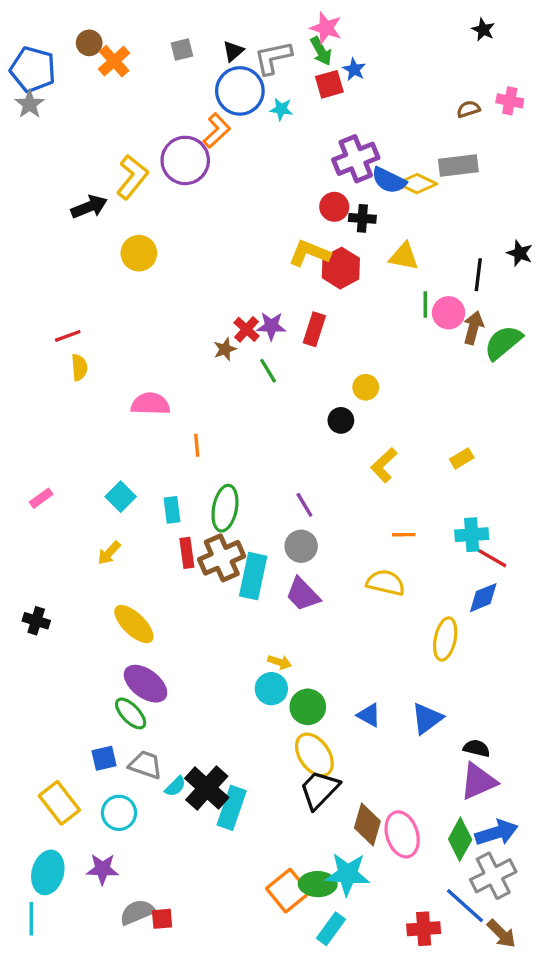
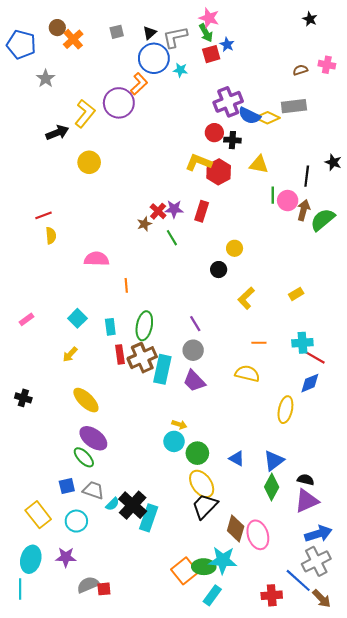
gray star: (30, 104) -> (46, 78), moved
green diamond: (460, 839) -> (272, 487), moved

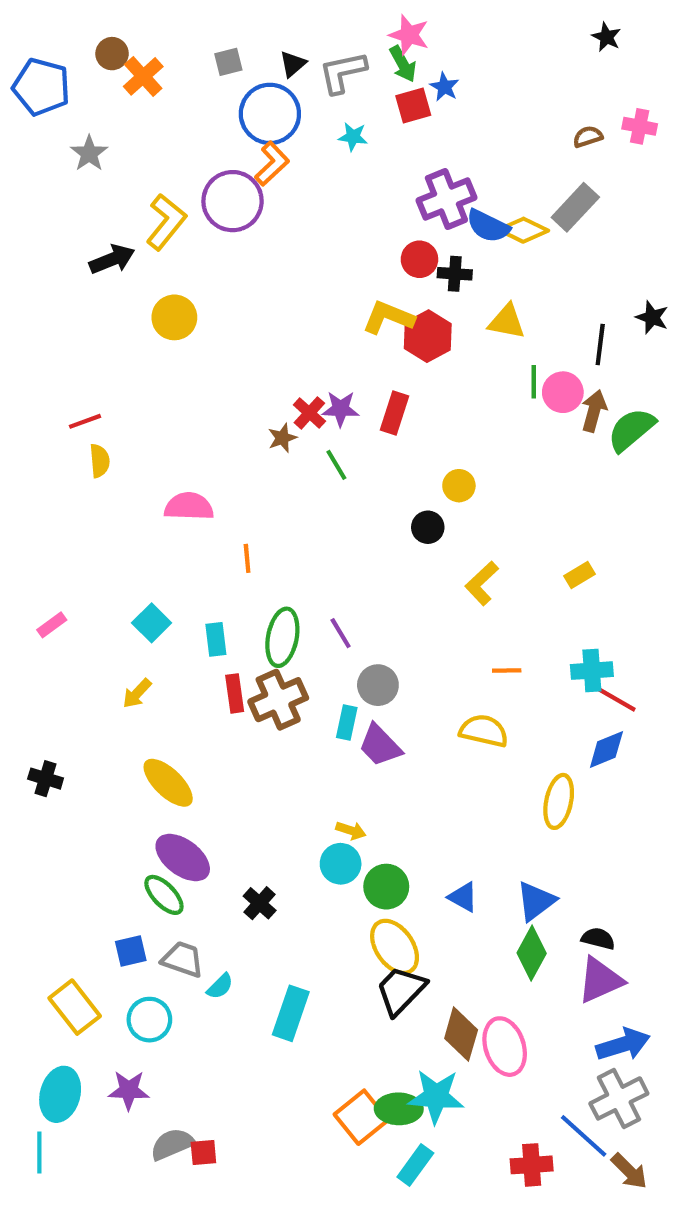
blue circle: (154, 58) -> (270, 114), moved
gray rectangle: (294, 106) -> (575, 207), turned -40
purple line: (195, 324) -> (341, 633), moved
cyan rectangle: (162, 369) -> (347, 722), moved, size x0.6
black cross: (133, 505) -> (260, 903), moved, size x0.6

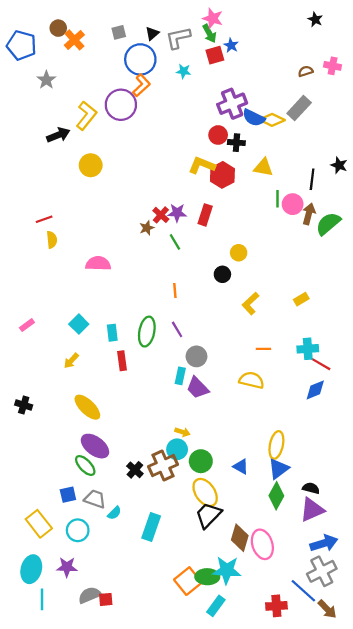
orange line: (247, 558) -> (175, 291), moved
brown cross: (278, 700) -> (163, 465), moved
yellow ellipse: (559, 801) -> (276, 445), moved
cyan line: (39, 1152) -> (42, 599), moved

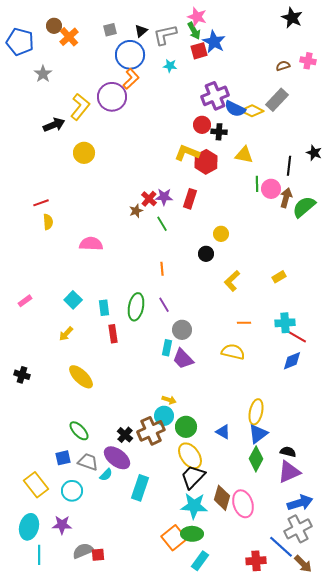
black star: (315, 19) -> (292, 18), size x1.5
blue star: (231, 45) -> (214, 42), size x1.6
purple ellipse: (95, 446) -> (117, 458), moved
cyan star: (227, 570) -> (194, 506), moved

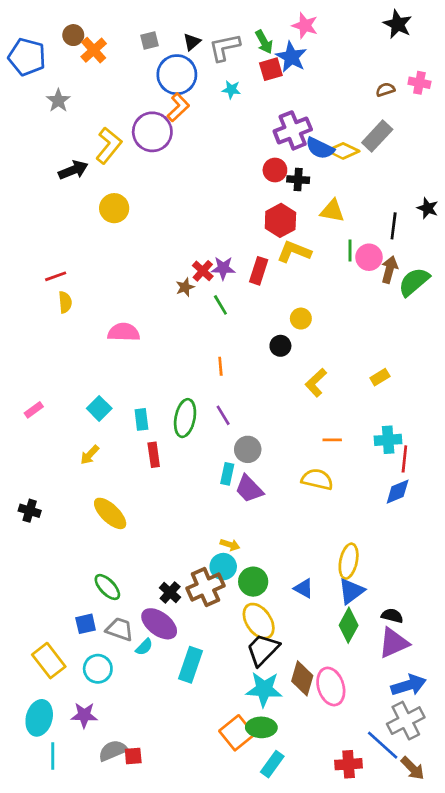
pink star: (197, 17) -> (305, 26), moved
yellow L-shape: (187, 153) -> (294, 252), moved
red line: (297, 337) -> (404, 459), turned 66

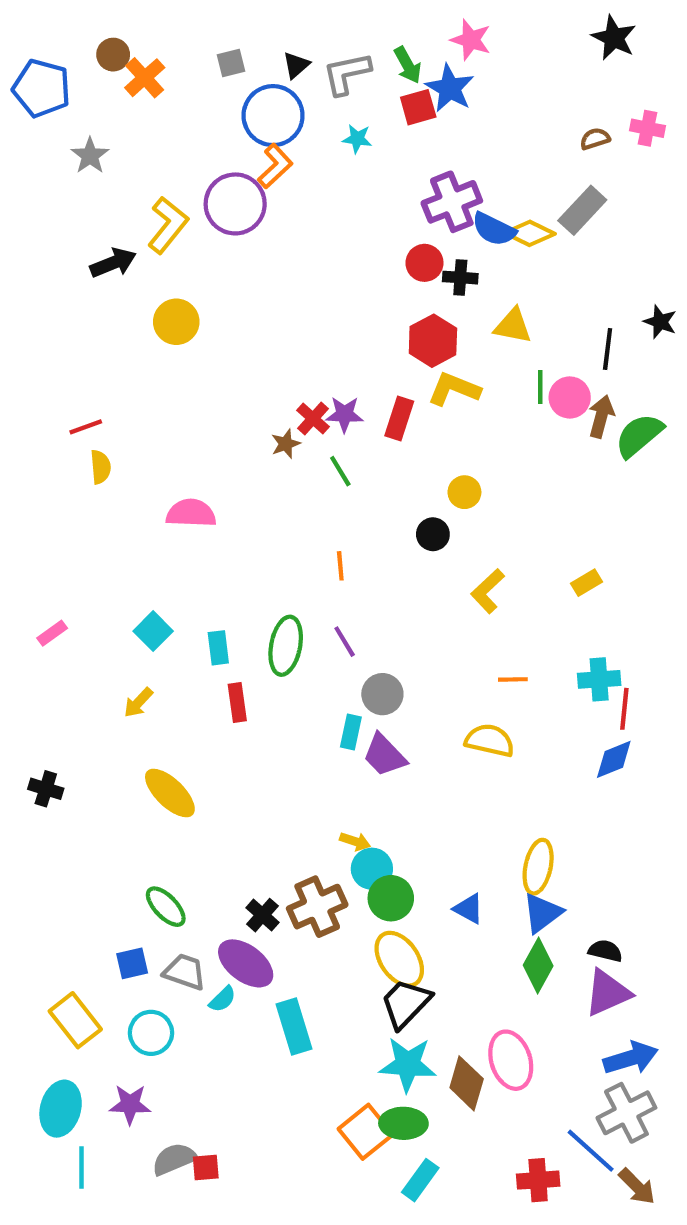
cyan circle: (223, 567) -> (372, 869), moved
cyan rectangle: (190, 665) -> (294, 1027), turned -36
brown diamond: (302, 678) -> (467, 1083), moved

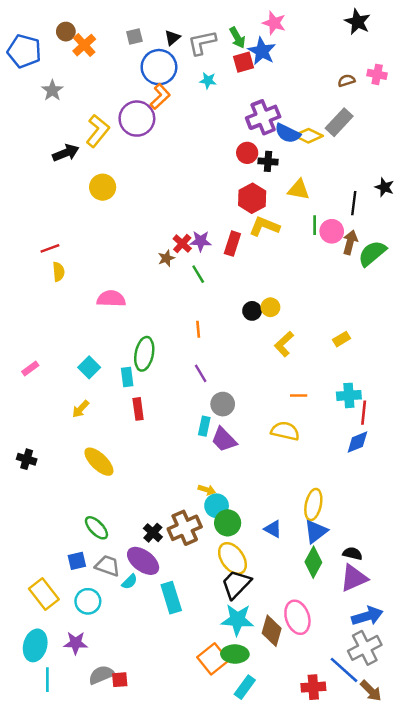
yellow circle: (464, 492) -> (270, 307), moved
green ellipse: (286, 646) -> (144, 354), moved

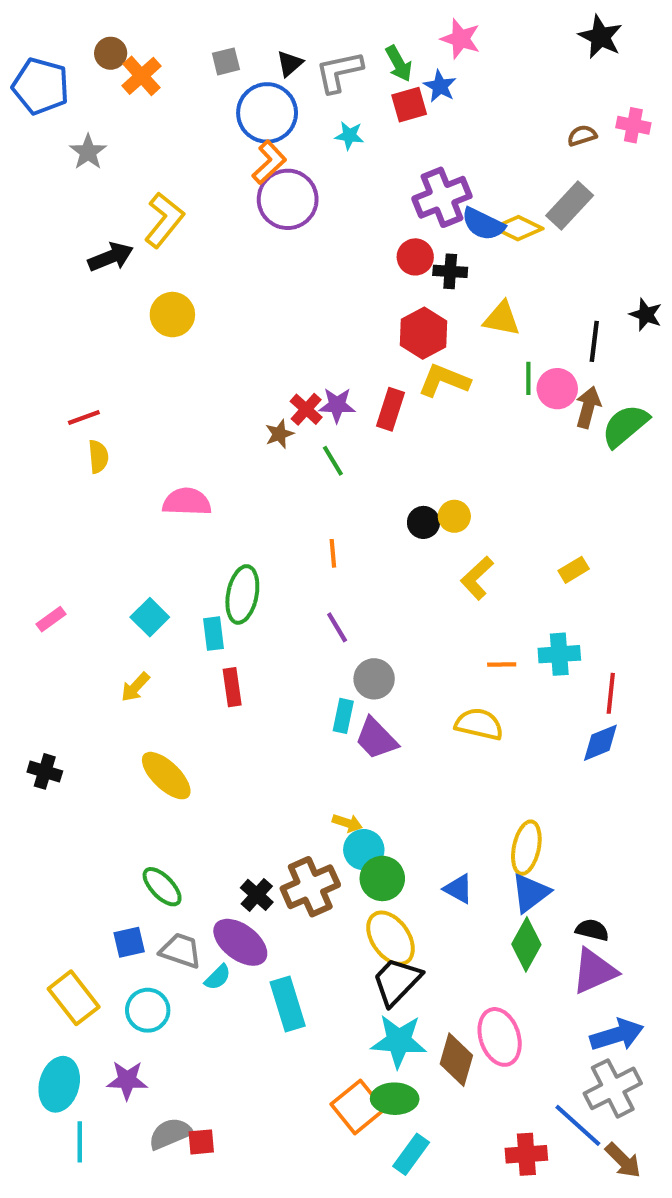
blue star: (262, 51) -> (440, 86), size x0.7
purple circle: (137, 119) -> (288, 199), moved
cyan cross: (349, 395) -> (559, 654), moved

